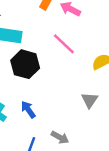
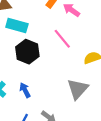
gray triangle: (90, 100) -> (78, 89), size x1.5

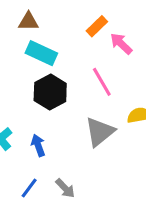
gray triangle: (78, 89) -> (100, 132), moved

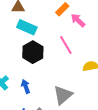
gray triangle: (100, 132) -> (63, 95), moved

